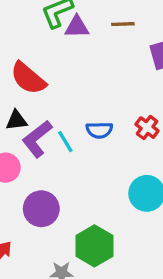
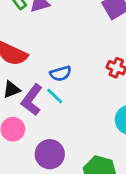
blue semicircle: (99, 130) -> (61, 73), moved

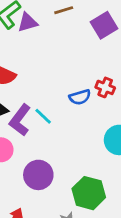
blue semicircle: (61, 73) -> (80, 97), moved

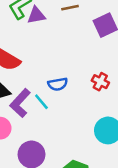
blue semicircle: (80, 97) -> (58, 84), moved

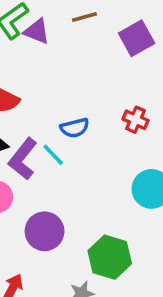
purple triangle: (36, 15) -> (37, 31), turned 36

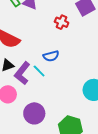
red cross: (135, 120) -> (62, 22), moved

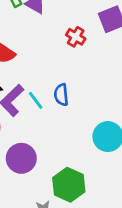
blue semicircle: (51, 56) -> (61, 95), moved, turned 91

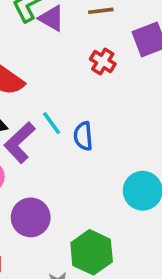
cyan line: (36, 100) -> (52, 123), moved

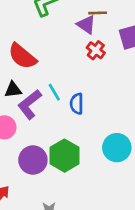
purple triangle: (51, 18) -> (86, 25), moved
green hexagon: (92, 252) -> (65, 156), moved

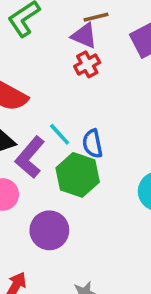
red cross: (96, 50) -> (87, 64), moved, turned 36
green hexagon: (65, 156) -> (78, 175), moved

